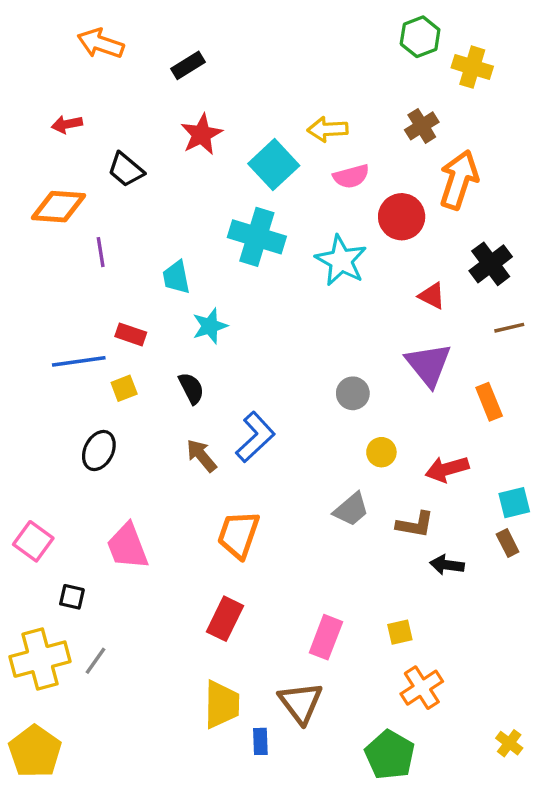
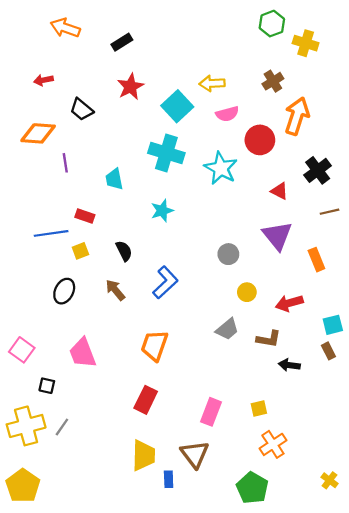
cyan star: (210, 326) -> (162, 211), moved
brown arrow: (201, 456) -> (115, 290), moved

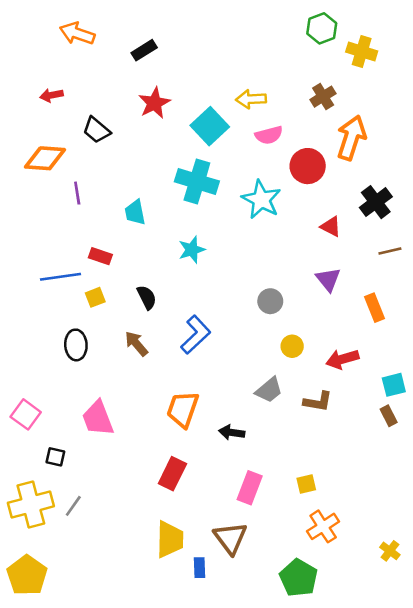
purple triangle: (277, 236) -> (328, 279), size x0.7
black ellipse: (64, 291) -> (76, 345), turned -30
black arrow: (289, 365) -> (232, 432), moved
yellow cross: (330, 480) -> (390, 551), moved

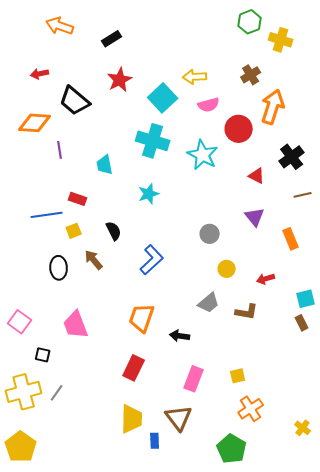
black trapezoid: (97, 130) -> (75, 101), size x1.4
brown arrow: (136, 344) -> (94, 260), moved
red arrow: (342, 359) -> (266, 279), size x0.7

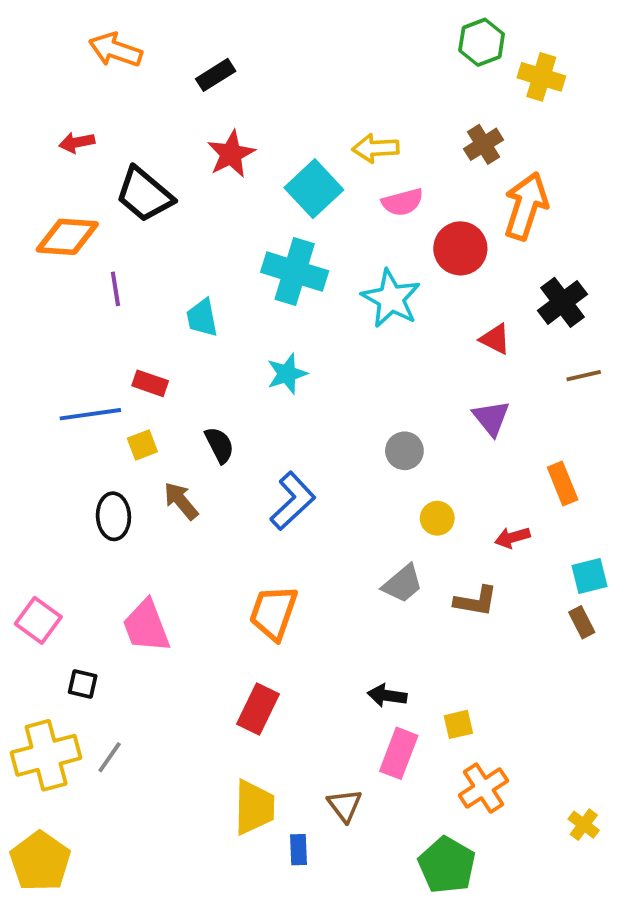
orange rectangle: (291, 239) -> (563, 484), moved
black arrow: (180, 336) -> (387, 696), moved
pink rectangle: (194, 379) -> (399, 753), moved
brown triangle: (179, 418) -> (345, 805), size x0.7

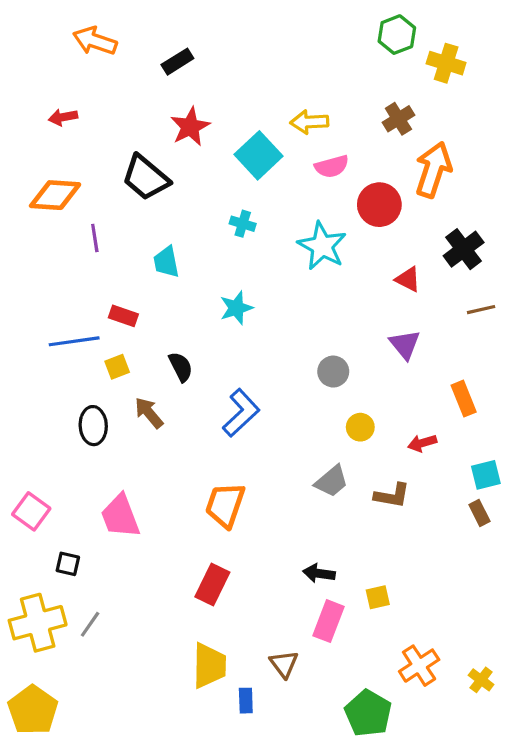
black trapezoid: (144, 194) -> (146, 178), moved
cyan cross: (295, 272) -> (243, 224), size x0.5
orange cross: (483, 788) -> (419, 666), moved

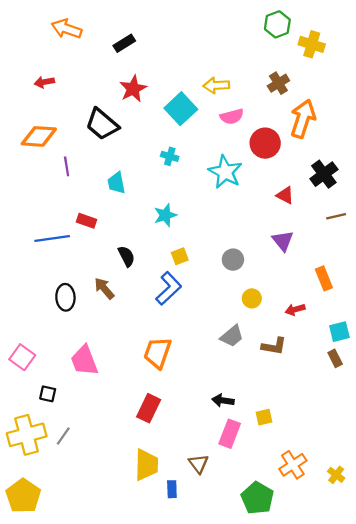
yellow square: (117, 367) -> (180, 256), moved

